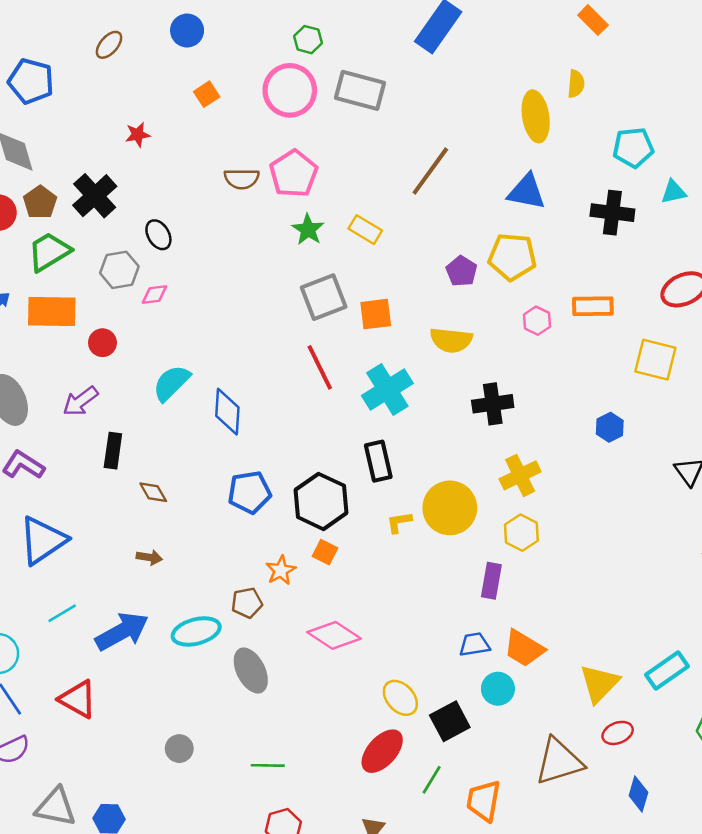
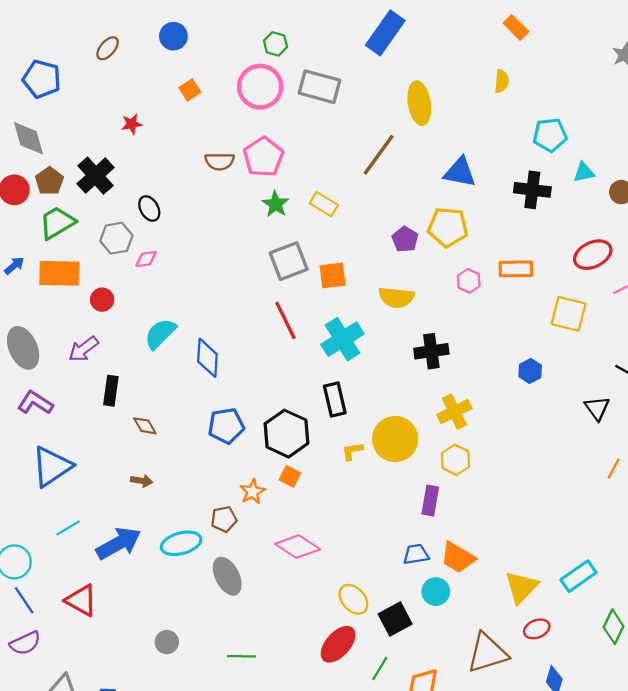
yellow ellipse: (536, 116) -> (419, 103), moved

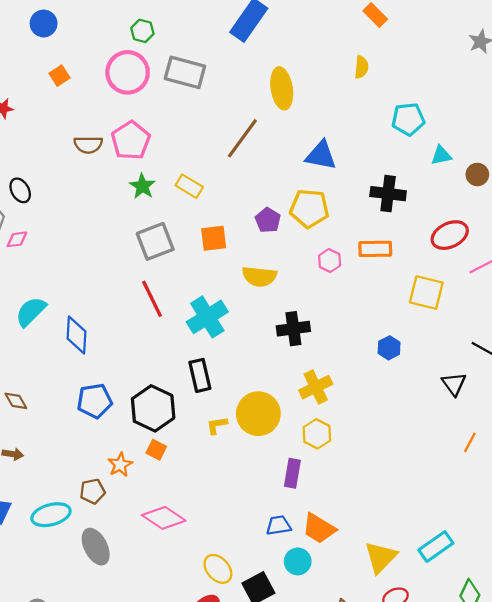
black cross: (532, 190) -> (388, 194), moved
orange square: (333, 275) -> (214, 238), moved

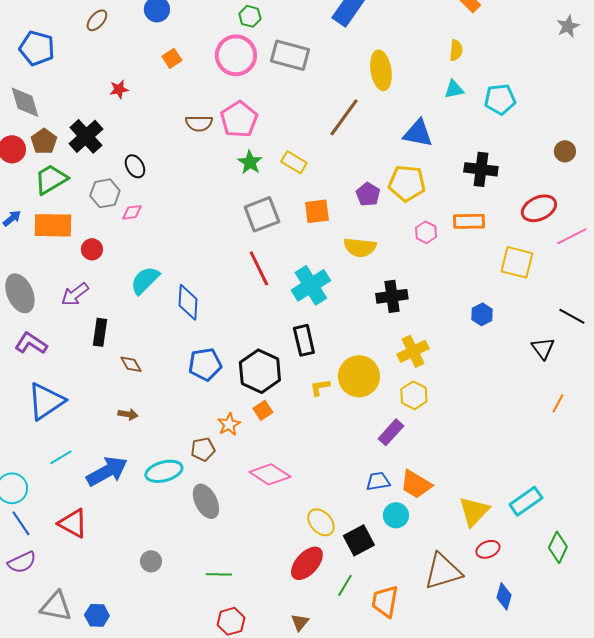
cyan triangle: (441, 155) -> (454, 89), moved
orange square: (156, 450) -> (263, 410), turned 30
purple rectangle: (292, 473) -> (391, 432), turned 32

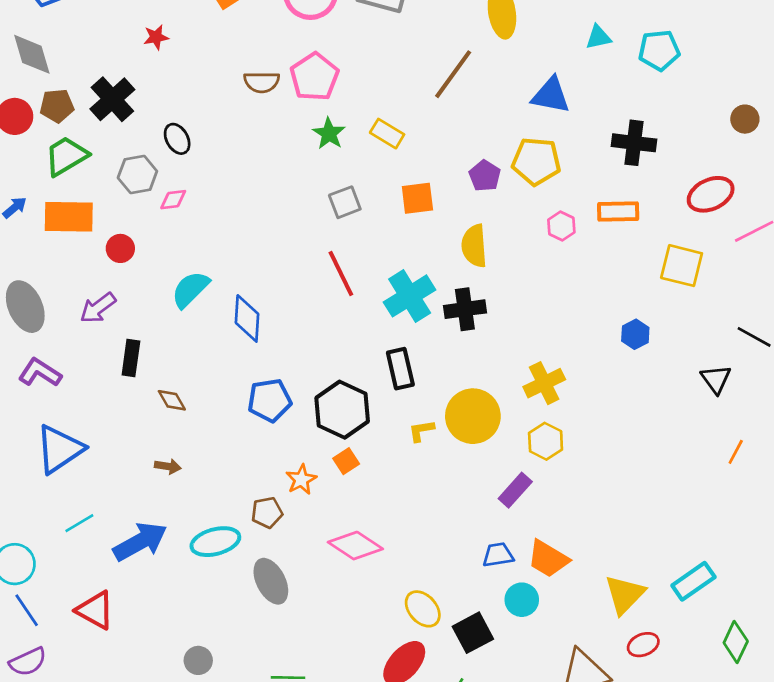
brown pentagon: (44, 141) -> (57, 106), turned 30
gray square: (262, 214) -> (345, 202), size x0.7
yellow semicircle: (360, 247) -> (474, 246), turned 80
black cross: (392, 296) -> (465, 309), moved

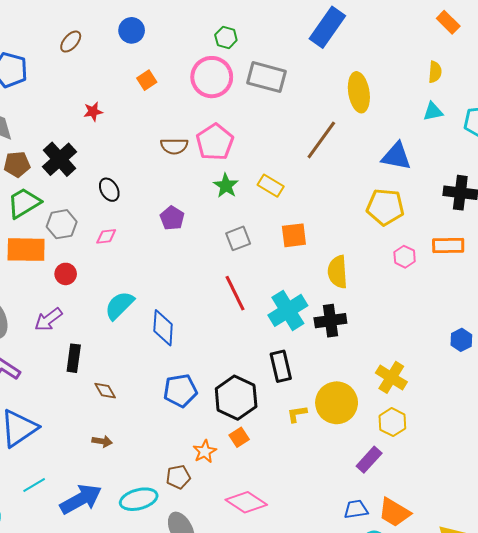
gray hexagon: (137, 174) -> (62, 224), moved
purple pentagon: (485, 176) -> (172, 218), moved
yellow cross: (544, 383) -> (391, 377), turned -32

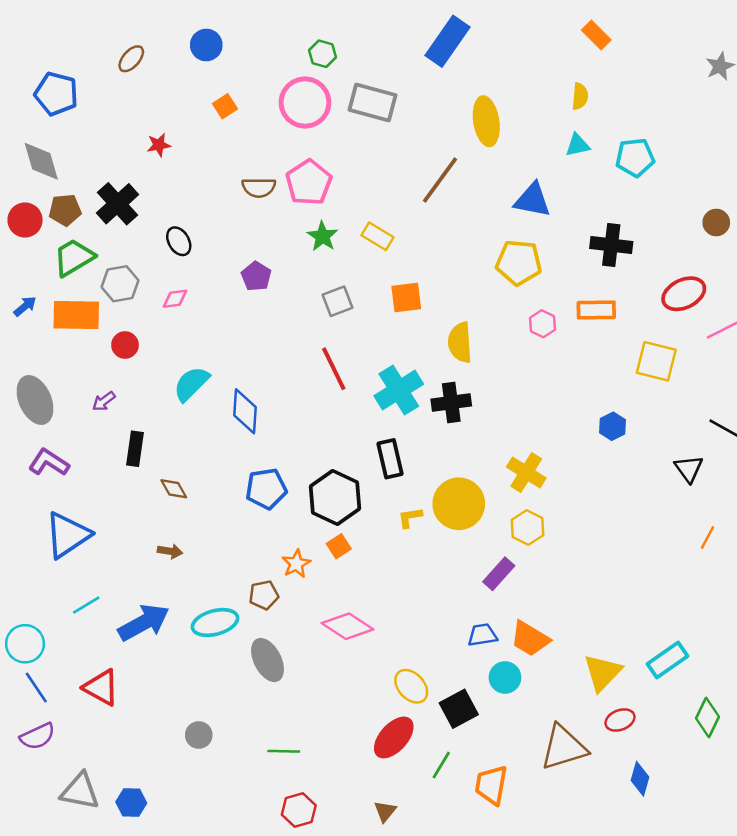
purple arrow: (48, 320) -> (104, 401), size x0.7

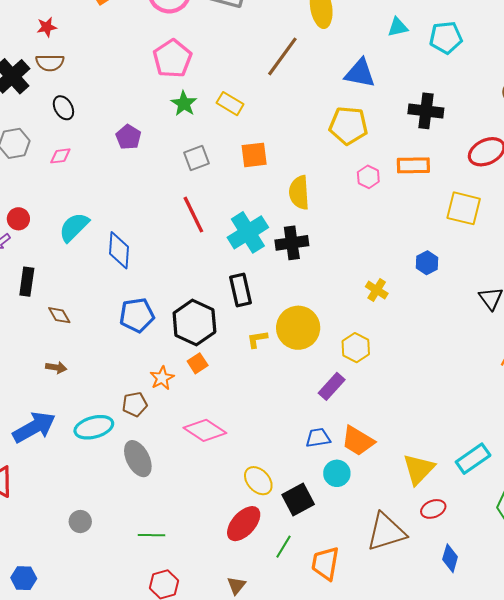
brown semicircle: (259, 188) -> (50, 63), moved
red circle: (125, 345) -> (18, 219), moved
yellow cross: (526, 472) -> (377, 290), moved, size x0.7

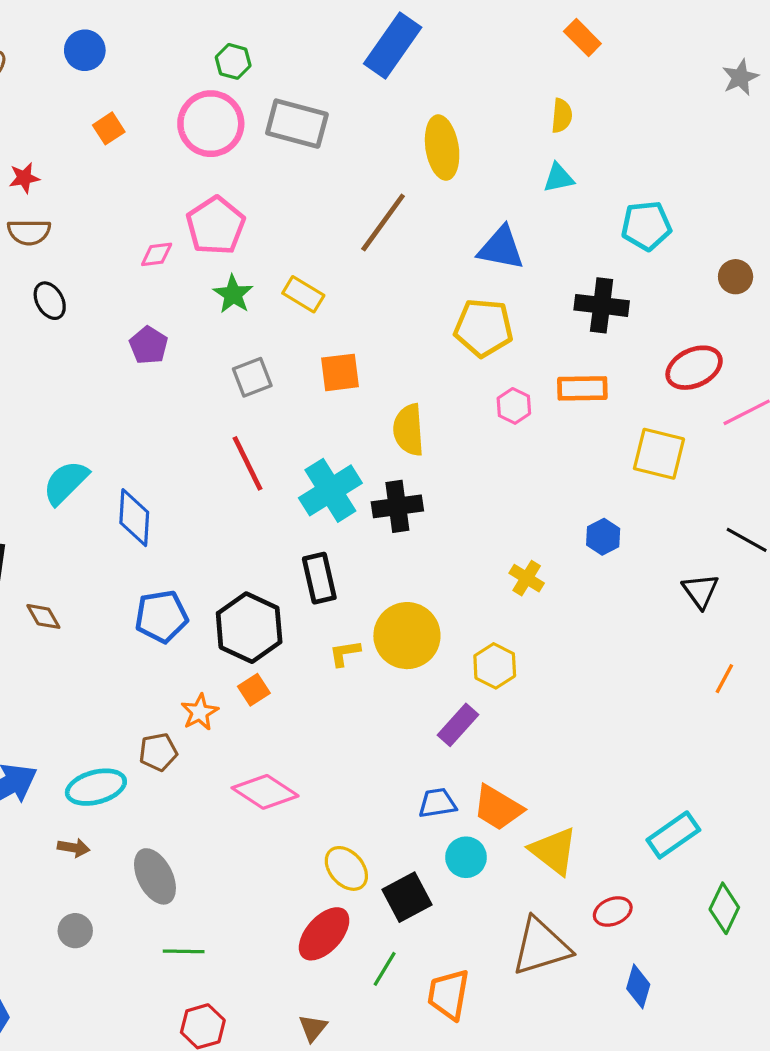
cyan pentagon: (446, 38) -> (646, 226), moved
pink diamond: (60, 156) -> (157, 254), moved
brown arrow: (56, 368) -> (74, 848), moved
gray ellipse: (138, 459) -> (155, 876), moved
yellow triangle: (419, 469) -> (554, 851), moved, turned -36

